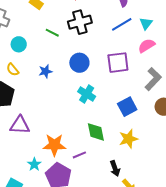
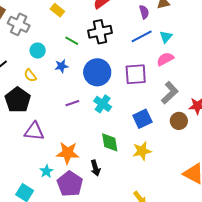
blue circle: (79, 63) -> (97, 72), size x1.4
blue star: (45, 71) -> (61, 66), moved
purple line: (79, 155) -> (72, 103), moved
black arrow: (115, 168) -> (95, 168), moved

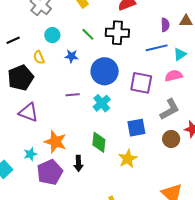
yellow star: (142, 151) -> (128, 159), turned -30

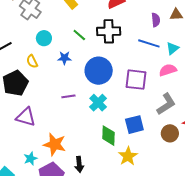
blue line: (157, 48) -> (149, 43), turned 35
green diamond: (99, 142) -> (109, 136), moved

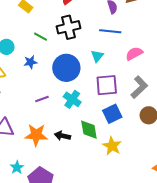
cyan triangle: (173, 48) -> (97, 56), moved
purple square: (136, 80) -> (107, 85), moved
orange star: (55, 144) -> (36, 135), moved
black arrow: (79, 164) -> (62, 136), moved, turned 119

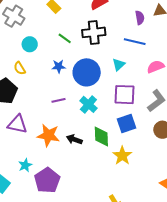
blue star: (30, 62) -> (59, 66), moved

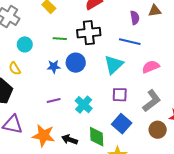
green line: (65, 38) -> (60, 39), turned -32
cyan triangle: (119, 65) -> (114, 65), size x1.5
blue circle: (87, 72) -> (76, 63), moved, size x0.7
purple square: (125, 95) -> (120, 95), size x0.7
blue square: (126, 124) -> (122, 124), turned -30

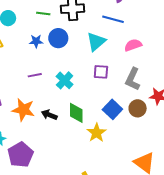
gray L-shape: (152, 101) -> (133, 79), turned 150
blue square: (122, 124) -> (112, 109), moved

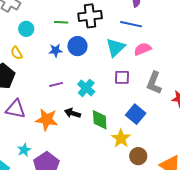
pink semicircle: (133, 45) -> (143, 49), moved
brown circle: (138, 108) -> (138, 156), moved
black arrow: (49, 115) -> (73, 113), moved

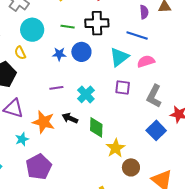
cyan circle: (26, 29) -> (32, 30), size x1.5
blue square: (136, 114) -> (156, 130), moved
cyan star: (24, 150) -> (22, 139), moved

